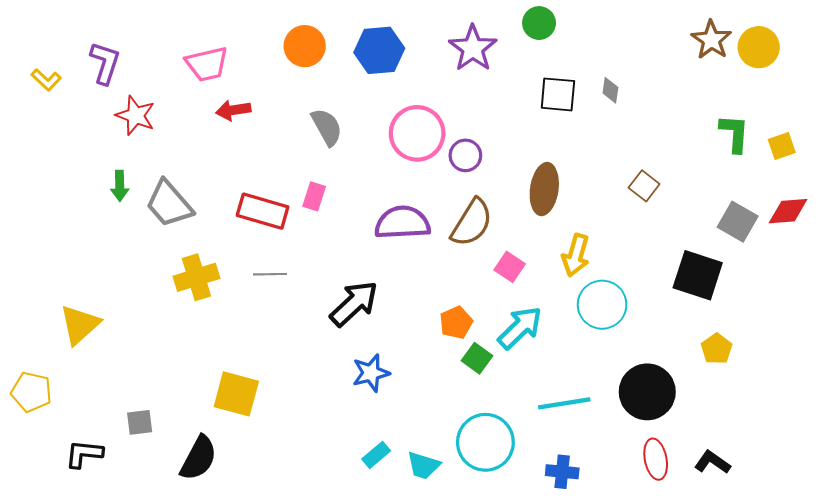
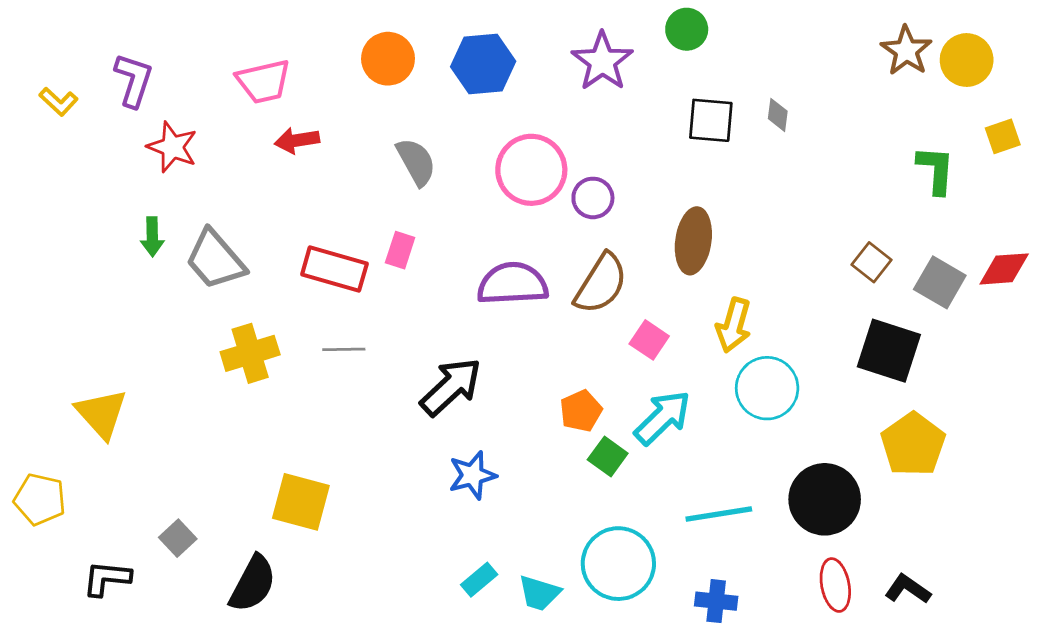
yellow square: (782, 146) -> (1003, 136), moved
brown square: (644, 186) -> (872, 262), moved
yellow triangle: (80, 325) -> (101, 414), turned -30
yellow pentagon: (717, 349) -> (913, 444), size x1.6
gray square: (140, 422) -> (178, 538), turned -36

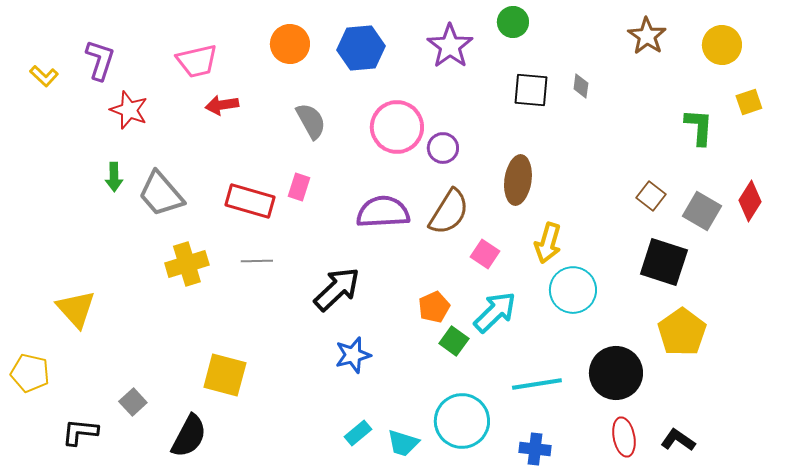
brown star: (906, 51) -> (647, 36), moved
red diamond: (1004, 269) -> (750, 201), turned -54

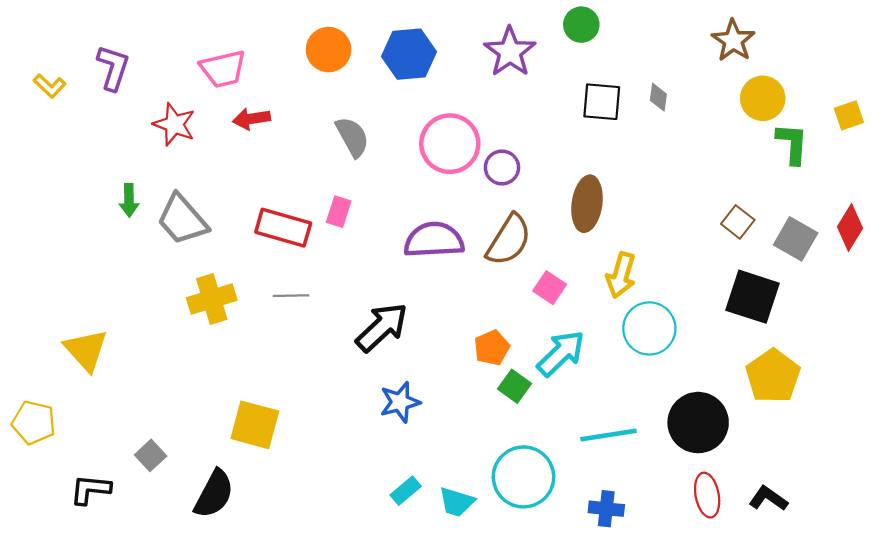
yellow circle: (722, 45) -> (763, 98), moved
red star: (129, 110) -> (174, 124), moved

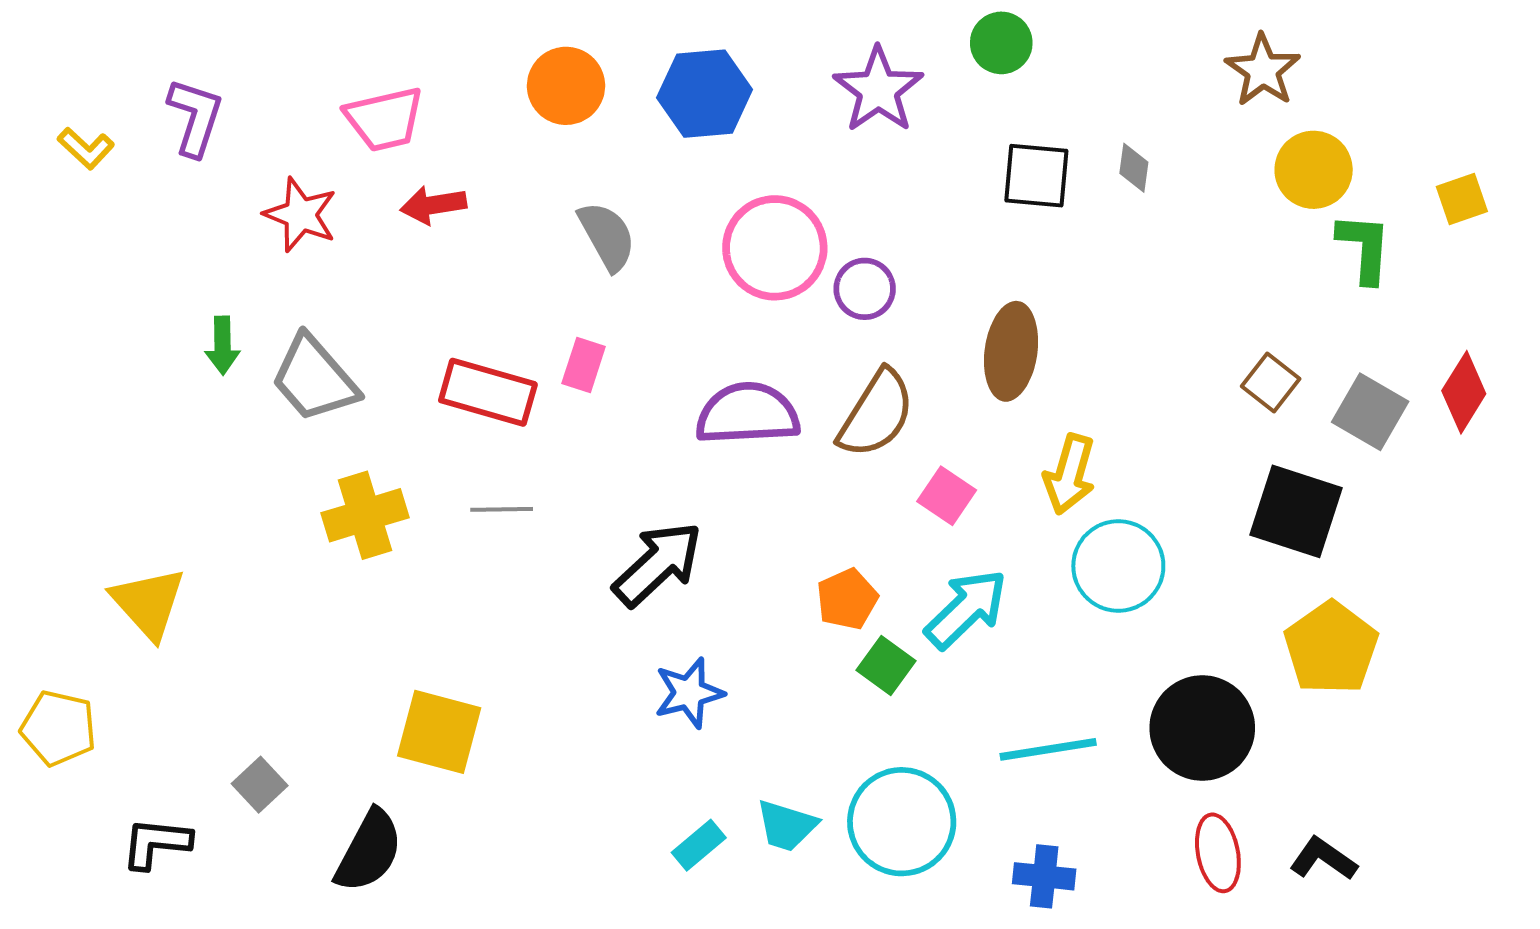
cyan trapezoid: (457, 502) -> (787, 826), moved

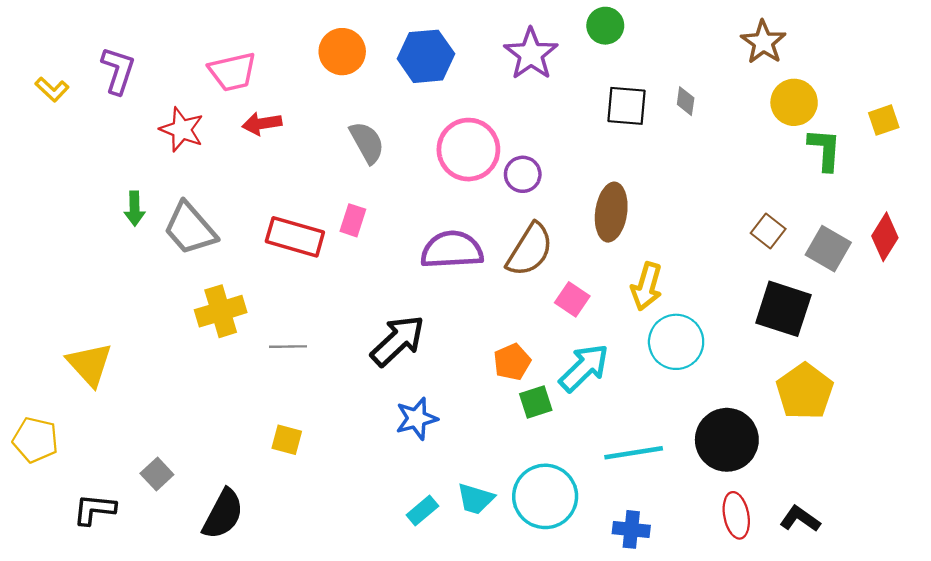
gray line: (502, 509) -> (288, 347), moved
green square: (886, 666) -> (536, 402), turned 36
yellow square: (439, 732) -> (287, 440), moved, size x0.6

